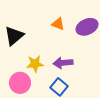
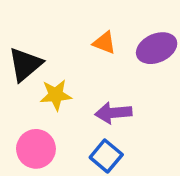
yellow star: (35, 64) -> (56, 95), moved

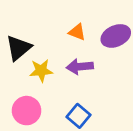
purple arrow: (113, 113) -> (80, 67), moved

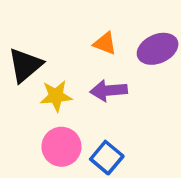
pink circle: (27, 111) -> (61, 147), moved

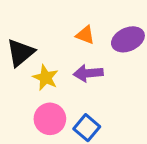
yellow star: (56, 96) -> (46, 78), turned 30

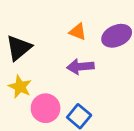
yellow star: (46, 78) -> (20, 87), moved

